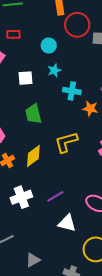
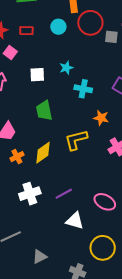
cyan circle: (49, 46) -> (58, 27), moved
orange star: (90, 109) -> (101, 118), moved

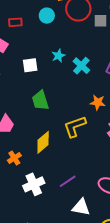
cyan cross: (83, 89) -> (81, 66), moved, turned 36
orange cross: (17, 157) -> (14, 158), moved

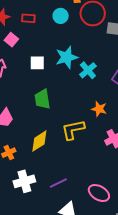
cyan star: (58, 56) -> (67, 57), size x1.6

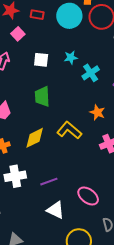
cyan circle: (61, 16) -> (69, 16), size x1.6
cyan star: (67, 57) -> (71, 58), size x0.6
yellow L-shape: (73, 130) -> (69, 130), turned 45

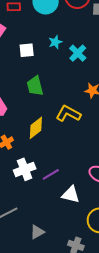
purple line: (49, 182) -> (51, 174), moved

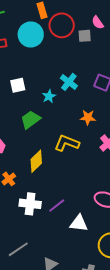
cyan star: (55, 42) -> (49, 96), moved
green trapezoid: (35, 86) -> (30, 120), turned 75
white cross: (25, 169) -> (30, 204), turned 35

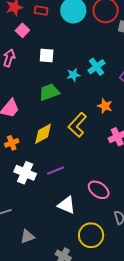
yellow L-shape: (67, 143) -> (77, 125), turned -85
purple line: (57, 206) -> (56, 170), moved

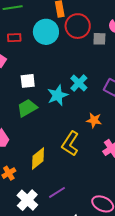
cyan star: (73, 75) -> (58, 95), size x1.5
green trapezoid: (49, 92) -> (27, 108), moved
white cross: (25, 173) -> (27, 200), turned 30

